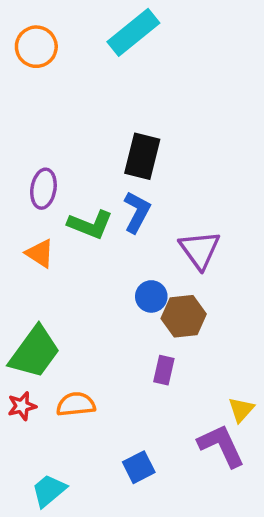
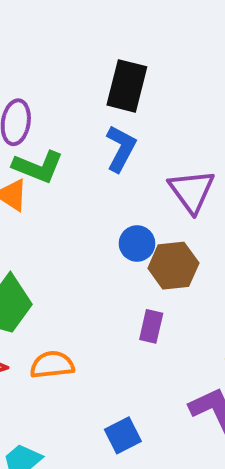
green L-shape: (90, 225) -> (38, 167), moved

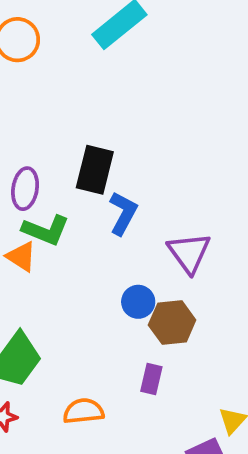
black rectangle: (127, 86) -> (95, 170), moved
orange semicircle: (52, 365) -> (83, 411), moved

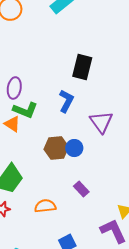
black rectangle: (95, 170) -> (82, 67), moved
brown hexagon: (172, 323) -> (56, 148), moved
purple rectangle: (151, 379) -> (81, 189), turned -56

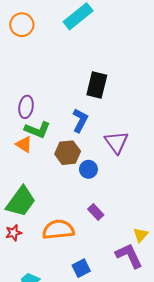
brown hexagon: (56, 148) -> (68, 153), moved
orange semicircle: (45, 206) -> (58, 230), size x1.4

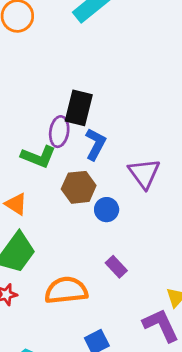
black rectangle: (97, 85) -> (79, 108), moved
purple ellipse: (26, 107) -> (59, 132), moved
orange triangle: (24, 144) -> (16, 204), moved

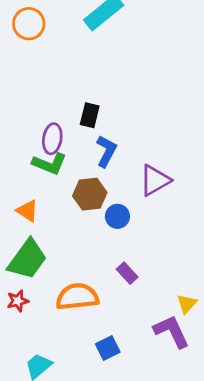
black rectangle: (79, 108) -> (90, 115), size x0.7
purple ellipse: (59, 132) -> (52, 139), moved
purple triangle: (144, 173) -> (155, 180), turned 36

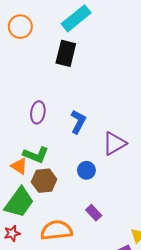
black rectangle: (90, 115) -> (66, 53), moved, size x1.4
green L-shape: (50, 164) -> (36, 155), moved
brown hexagon: (90, 194) -> (44, 181), moved

